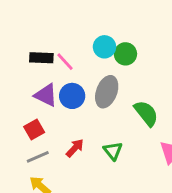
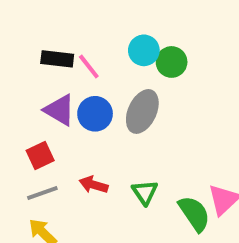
green semicircle: (146, 113) -> (194, 214), moved
red arrow: (75, 148) -> (94, 185), turned -120

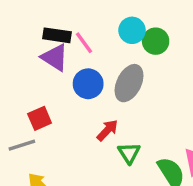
purple triangle: (60, 110) -> (55, 57), moved
red arrow: (94, 185) -> (107, 130), moved, turned 115
gray line: (42, 193) -> (22, 145), moved

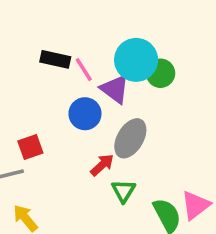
cyan circle: (132, 30) -> (136, 60), size x1.5
purple triangle: (55, 57) -> (115, 89), moved
gray ellipse: (129, 83) -> (130, 138), moved

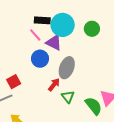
black rectangle: (55, 59) -> (42, 20), moved
green circle: (160, 73) -> (92, 29), moved

